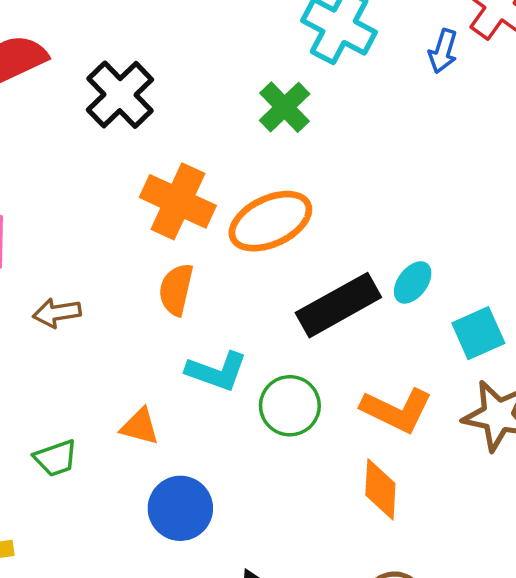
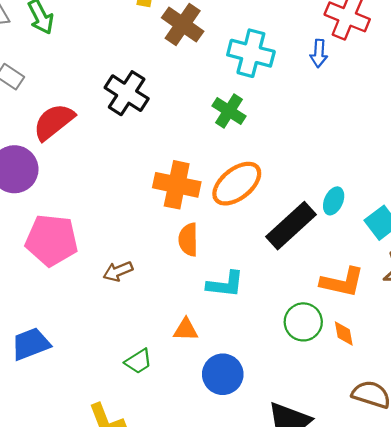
black cross: (120, 95) -> (127, 93), moved
green circle: (290, 406) -> (303, 322), moved
orange diamond: (380, 489) -> (344, 333), size x0.7

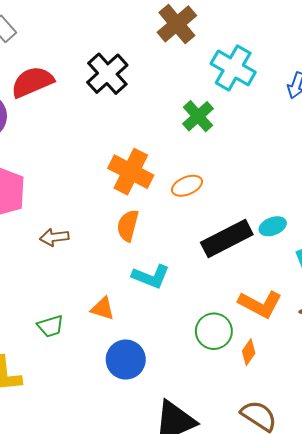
orange ellipse: (237, 184) -> (187, 186), size x0.6
cyan ellipse: (334, 201) -> (273, 226), turned 30
orange diamond: (344, 333) -> (249, 352), turned 30

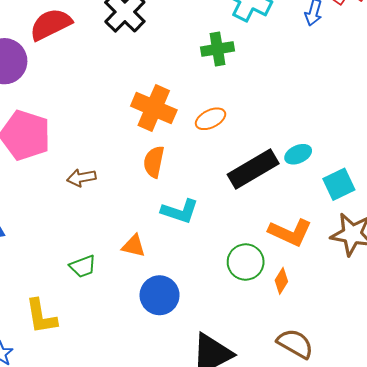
green cross: (198, 116) -> (218, 49), turned 36

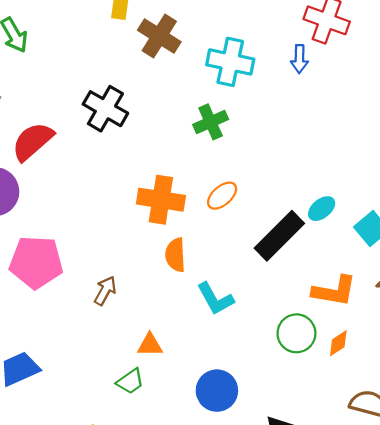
brown arrow: (81, 178) -> (105, 291), turned 144
cyan L-shape: (180, 211) -> (215, 299), turned 57
orange triangle: (134, 246) -> (150, 345), moved
orange diamond: (281, 281) -> (338, 343), turned 40

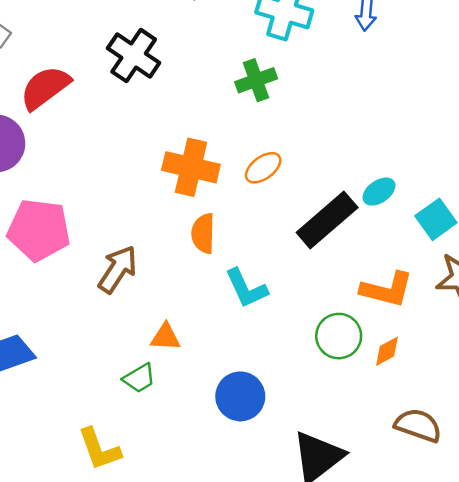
brown arrow: (105, 291) -> (118, 269), size x1.4

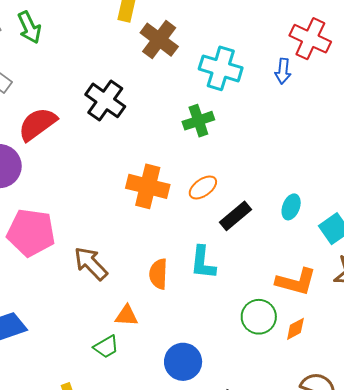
cyan ellipse: (379, 192) -> (291, 207), turned -35
black rectangle: (327, 220) -> (235, 216), moved, size x0.7
orange semicircle: (203, 233) -> (158, 274), moved
brown arrow: (118, 269) -> (91, 263), turned -78
cyan L-shape: (246, 288) -> (203, 263), moved, turned 30

